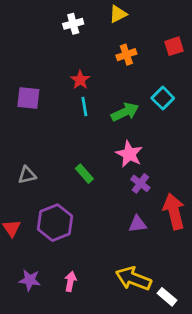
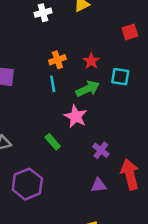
orange cross: (126, 55) -> (57, 60), moved
red star: (80, 80) -> (91, 61), moved
cyan square: (163, 98) -> (120, 77), turned -36
pink star: (129, 154) -> (76, 116), moved

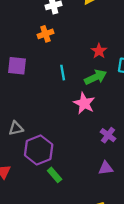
orange cross: (57, 60) -> (45, 34), moved
green rectangle: (53, 142) -> (55, 175), moved
purple hexagon: (27, 184) -> (39, 150), moved

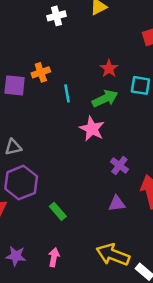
orange cross: (45, 34) -> (41, 72), moved
gray triangle: (16, 128) -> (13, 147), moved
purple hexagon: (39, 150) -> (21, 183), moved

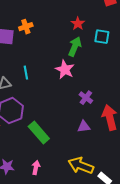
cyan line: (67, 93) -> (26, 73), moved
green arrow: (105, 99) -> (75, 47), turned -42
green rectangle: (58, 211) -> (39, 133), size x1.6

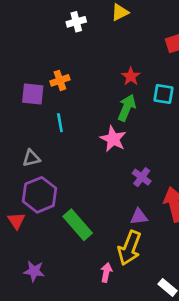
cyan line: (26, 73) -> (60, 123), moved
yellow arrow: (81, 166) -> (129, 248), moved, turned -90
pink arrow: (36, 168) -> (106, 272), moved

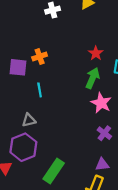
pink star: (113, 139) -> (101, 103), moved
gray triangle: (31, 158) -> (29, 120), moved
green rectangle: (78, 225) -> (54, 171), turned 75

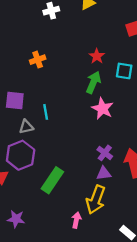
purple square: (18, 67) -> (15, 101), moved
cyan line: (40, 90) -> (46, 112), moved
purple cross: (104, 133) -> (105, 153), moved

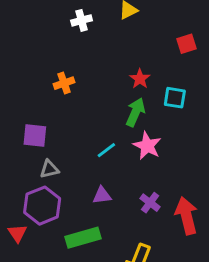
cyan line: (46, 112) -> (106, 150), moved, turned 63
purple triangle: (104, 173) -> (102, 195), moved
green rectangle: (52, 180) -> (83, 238), turned 40

